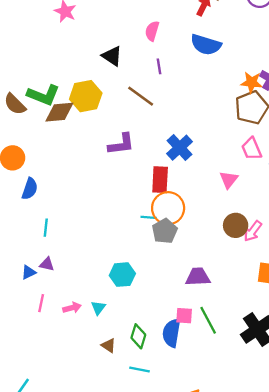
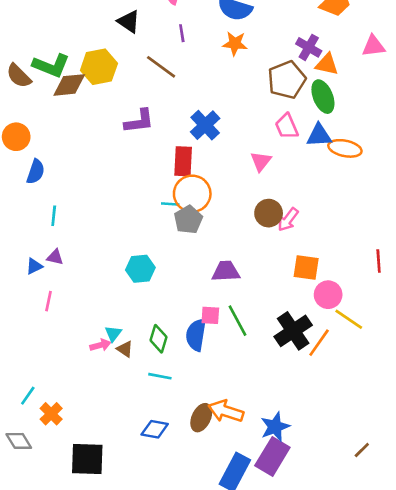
orange star: (252, 82) -> (235, 44), moved
pink arrow: (72, 308) -> (100, 345), moved
cyan triangle: (98, 308) -> (113, 333), moved

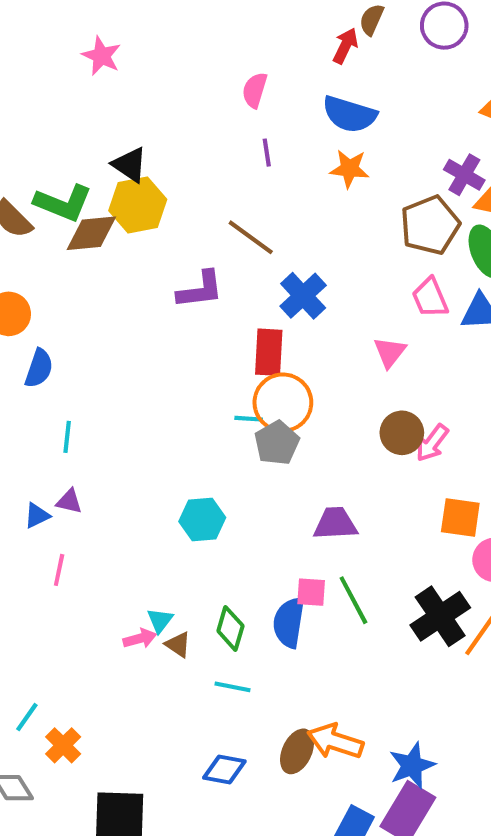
black triangle: (129, 22) -> (130, 165), moved
brown line: (161, 67) -> (251, 237), moved

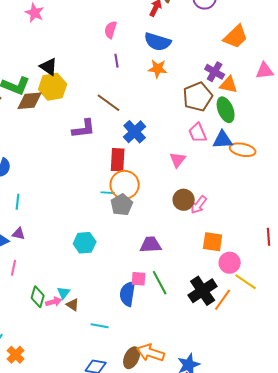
green diamond: (230, 628) -> (38, 297), moved

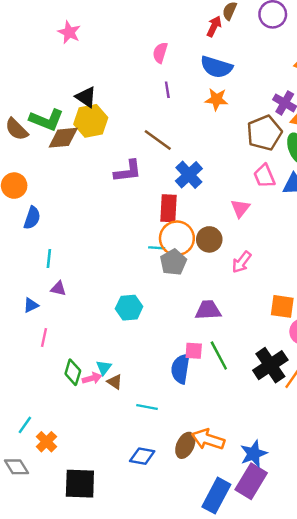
brown circle: (184, 200) -> (209, 239), moved
pink arrow: (199, 205) -> (242, 262), moved
purple triangle: (19, 234) -> (58, 288), moved

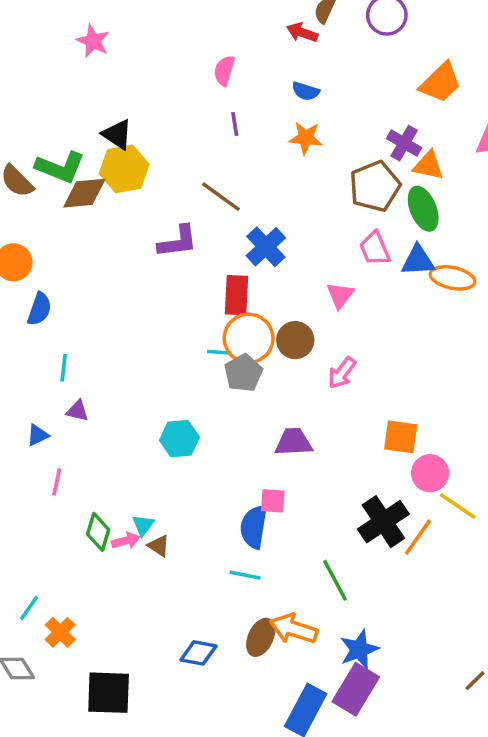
red arrow: (214, 26) -> (302, 32), turned -96
blue semicircle: (216, 67) -> (306, 91), size x0.6
green line: (219, 356) -> (335, 580), moved
cyan line: (147, 407) -> (245, 575), moved

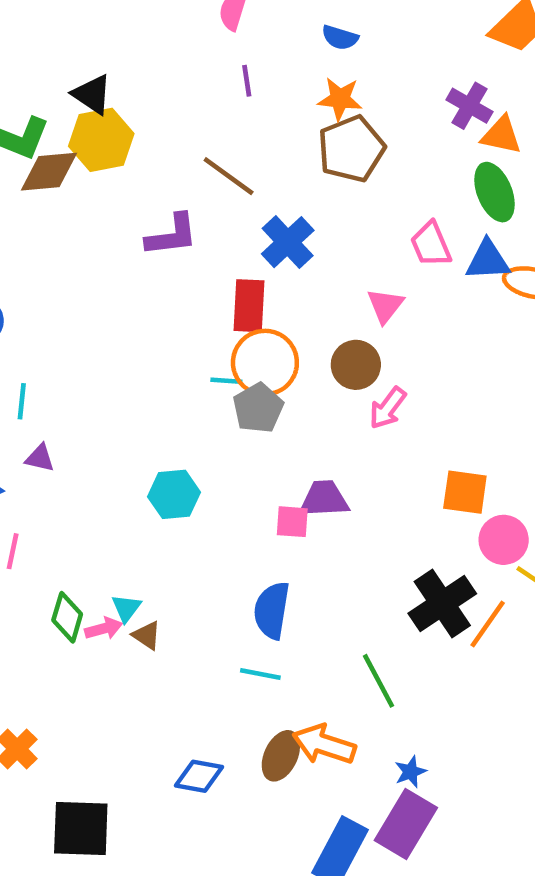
brown pentagon: (375, 186) -> (351, 149), moved
brown circle: (295, 340) -> (356, 365), moved
pink square: (273, 501) -> (292, 522), moved
blue star: (359, 649) -> (410, 772), size x0.6

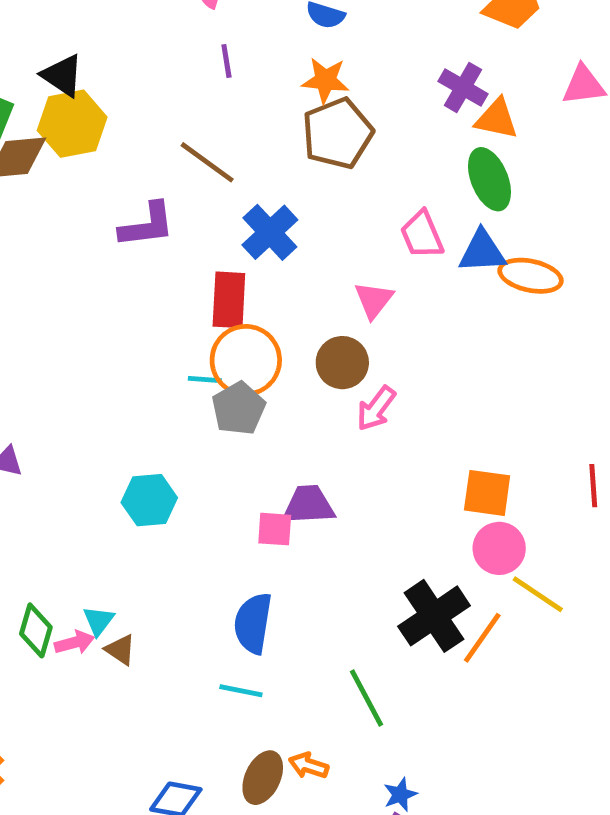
orange square: (465, 492) -> (487, 493), moved
orange arrow: (324, 744) -> (309, 766), size x0.6

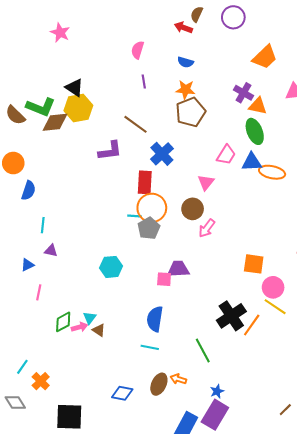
pink trapezoid: (422, 235) -> (226, 155), turned -125
pink circle: (499, 548) -> (273, 287), moved
green diamond: (36, 630) -> (63, 322), turned 45

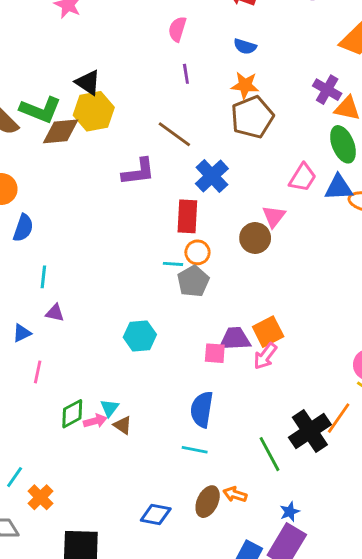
orange circle: (152, 208) -> (197, 252), size x0.6
brown circle: (193, 209) -> (255, 238), moved
pink arrow: (207, 228) -> (265, 356), moved
orange square: (254, 264) -> (268, 332), moved, turned -35
black cross: (231, 316) -> (310, 431), moved

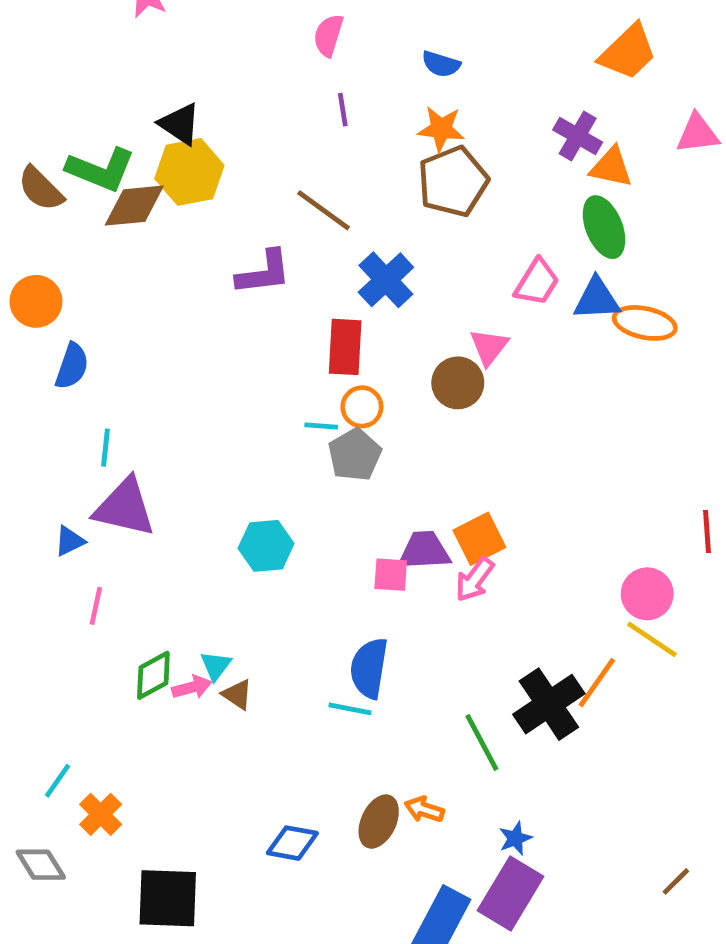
purple triangle: (55, 313) -> (125, 508), size x2.0
cyan line: (195, 450) -> (350, 709), moved

